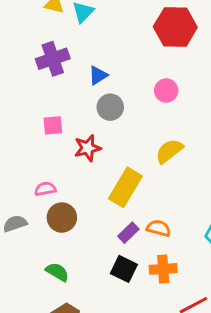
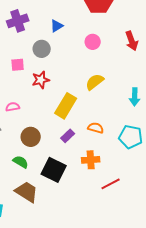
blue triangle: (98, 75) -> (57, 26), moved
gray circle: (110, 107) -> (42, 49), moved
brown circle: (62, 218) -> (31, 137), moved
orange semicircle: (159, 228) -> (96, 128), moved
black square: (124, 269) -> (54, 170), moved, size x1.4

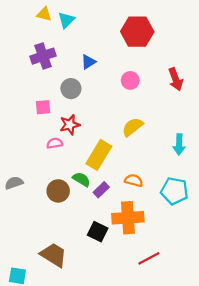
pink semicircle: (13, 107) -> (55, 143), moved
orange cross: (91, 160) -> (128, 218), size x1.5
green semicircle: (21, 162) -> (81, 179), moved
black square: (54, 170) -> (98, 232), moved, size x0.7
red line: (111, 184) -> (149, 258), moved

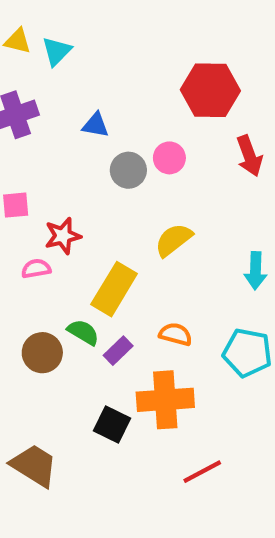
red hexagon: (137, 32) -> (210, 90), moved
blue triangle: (88, 62) -> (96, 125), turned 42
gray circle: (71, 89) -> (128, 170), moved

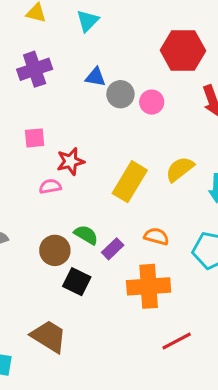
cyan triangle: (57, 51) -> (88, 21), moved
gray circle: (128, 170) -> (120, 94), moved
yellow semicircle: (173, 240) -> (180, 169), moved
yellow rectangle: (114, 289) -> (130, 182), moved
black square: (112, 424) -> (77, 282), moved

